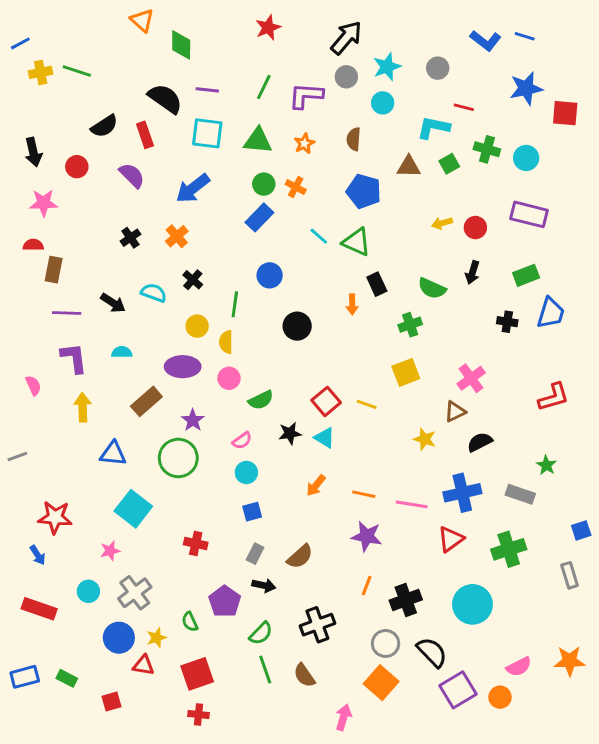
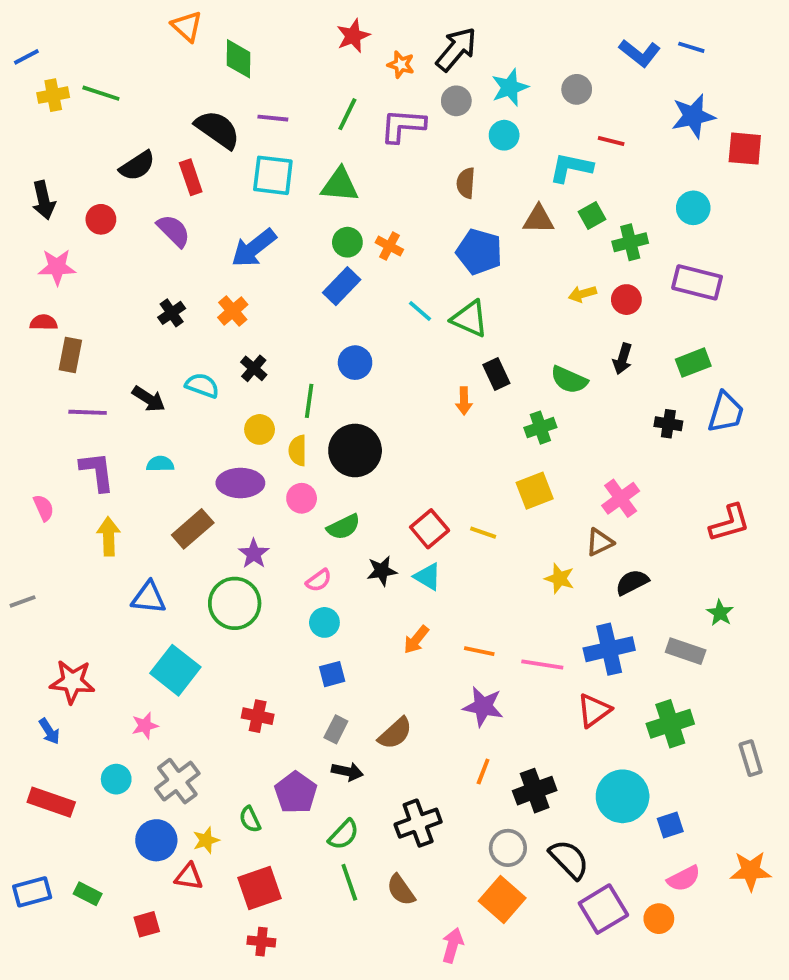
orange star: (304, 143) -> (401, 65), moved, turned -30
green cross: (487, 149) -> (630, 242), moved, turned -30
black circle: (297, 326) -> (355, 450), moved, size x1.4
blue square: (581, 530) -> (670, 825), moved

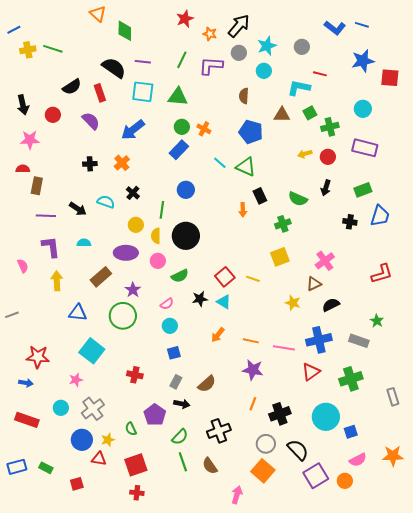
black cross: (172, 313) -> (90, 164), turned 32
blue arrow: (49, 731) -> (26, 383), turned -48

